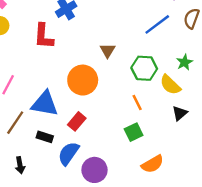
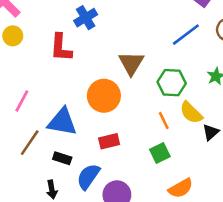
brown triangle: (108, 50) -> (131, 63), size x1.5
yellow semicircle: (170, 85) -> (191, 113), moved
red rectangle: (77, 121) -> (109, 141), moved, turned 36
black arrow: (20, 165) -> (52, 189), moved

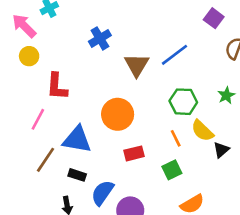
blue line: (186, 35) -> (174, 55), moved
red L-shape: (61, 48) -> (57, 86), moved
brown triangle: (131, 63) -> (137, 65), moved
red rectangle: (109, 141) -> (134, 153), moved

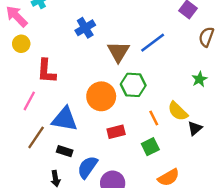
green hexagon: (183, 102) -> (133, 85), moved

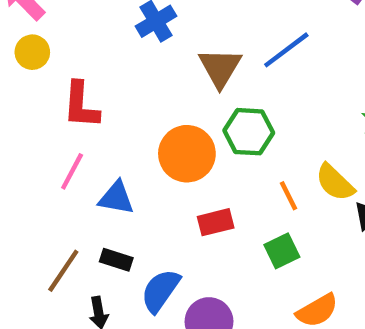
pink line: (29, 101) -> (72, 171), moved
blue triangle: (65, 119) -> (116, 198), size x0.7
brown line: (36, 137) -> (63, 271), moved

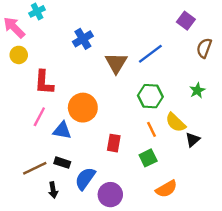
green hexagon: (249, 132) -> (150, 96), moved
orange circle: (187, 154) -> (83, 108), moved
red rectangle: (216, 222) -> (114, 143), turned -66
brown line: (63, 271) -> (35, 168), turned 30

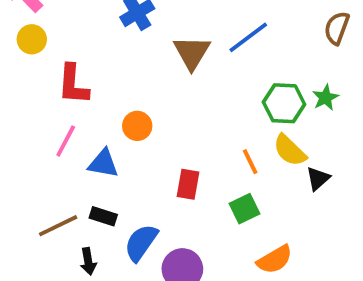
green hexagon: (150, 96) -> (284, 103), moved
orange circle: (83, 108) -> (137, 126), size x0.6

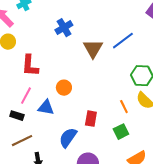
black rectangle: (103, 216) -> (17, 116), moved
blue semicircle: (141, 243) -> (68, 138), moved

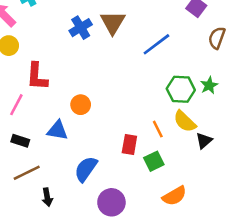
brown triangle: (93, 49) -> (113, 22), moved
pink line: (26, 96) -> (16, 105), moved
red rectangle: (91, 119) -> (129, 145), moved

